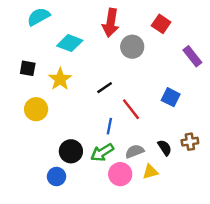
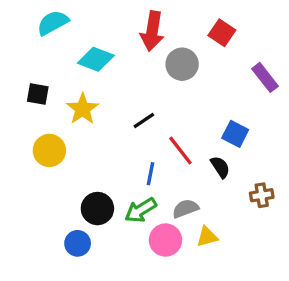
black semicircle: (165, 148) -> (220, 167), moved

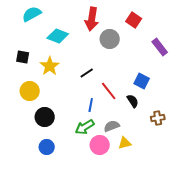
black circle: (97, 209) -> (45, 117), moved

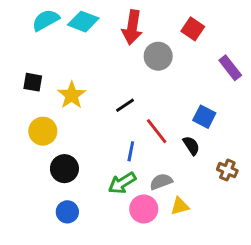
cyan diamond: (58, 36) -> (83, 22), moved
brown cross: (158, 118) -> (227, 170), turned 32

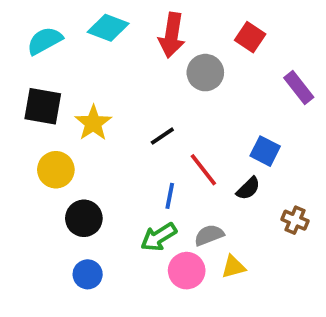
cyan semicircle: (46, 20) -> (45, 41), moved
black square: (33, 82) -> (43, 106), size x1.5
black semicircle: (191, 146) -> (248, 188), turned 78

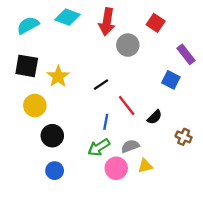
blue square: (265, 151) -> (171, 80), moved

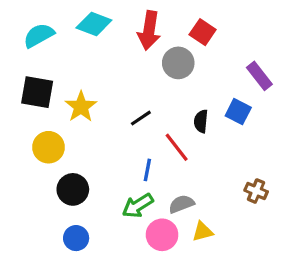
red square: (156, 23) -> (203, 32), moved
black semicircle: (155, 117) -> (201, 121), moved, turned 140

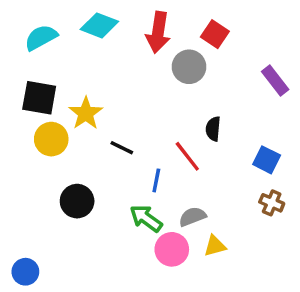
blue square: (238, 112) -> (267, 160), moved
black line: (141, 118) -> (122, 148), moved, turned 60
yellow circle: (49, 147) -> (51, 139), moved
green arrow: (138, 206) -> (146, 218), turned 68
blue circle: (76, 238) -> (25, 272), moved

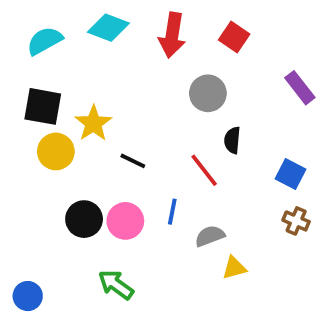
gray circle: (189, 67) -> (208, 93), moved
blue line: (156, 180) -> (172, 212), moved
green arrow: (146, 218) -> (116, 285), moved
pink circle: (172, 249) -> (125, 221), moved

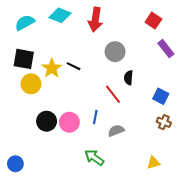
red square: (234, 37) -> (153, 21), moved
black line: (133, 161) -> (74, 66), moved
yellow triangle: (234, 268) -> (153, 163), moved
green arrow: (116, 285) -> (94, 158), moved

